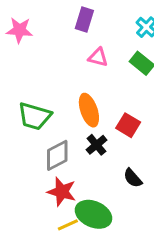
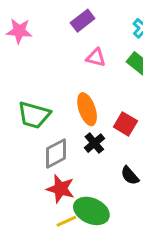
purple rectangle: (84, 20) -> (83, 21), turned 35

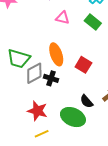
black cross: (94, 143) -> (51, 78), moved, turned -32
gray diamond: (56, 153) -> (34, 73), moved
green ellipse: (91, 211) -> (73, 117), moved

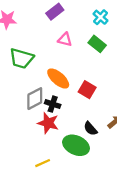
orange ellipse: (56, 54) -> (58, 78), turned -30
green trapezoid: (19, 59) -> (21, 58), moved
red star: (37, 111) -> (48, 123), moved

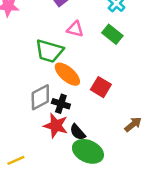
green trapezoid: (21, 58) -> (49, 51), moved
black semicircle: (90, 129) -> (78, 132), moved
yellow line: (43, 163) -> (16, 160), moved

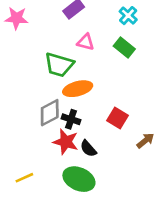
orange ellipse: (67, 74) -> (78, 89), turned -56
red square: (101, 87) -> (118, 118), moved
green ellipse: (88, 151) -> (79, 179), moved

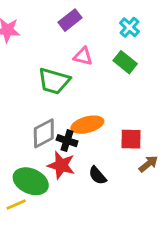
orange ellipse: (78, 89) -> (87, 125), moved
red square: (118, 118) -> (131, 139), moved, turned -30
black semicircle: (88, 148) -> (98, 175), moved
green ellipse: (79, 179) -> (31, 181), moved

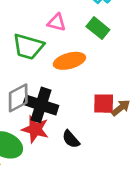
orange ellipse: (87, 125) -> (69, 61), moved
black cross: (67, 141) -> (41, 105), size x1.6
brown arrow: (148, 164) -> (121, 108), moved

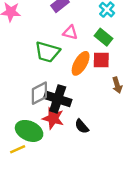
orange ellipse: (69, 61) -> (81, 63), turned -45
red square: (104, 104) -> (101, 60), moved
brown arrow: (121, 108) -> (117, 85), moved, turned 112

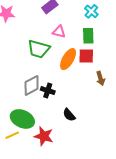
green rectangle: (103, 37) -> (88, 36), turned 49
black cross: (58, 99) -> (48, 91), size x0.6
red star: (53, 118) -> (44, 136), moved

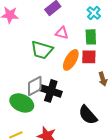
black cross: (48, 91) -> (51, 91), size x1.5
black semicircle: (69, 115) -> (88, 115), moved, size x1.5
green ellipse: (22, 119) -> (22, 103), moved

